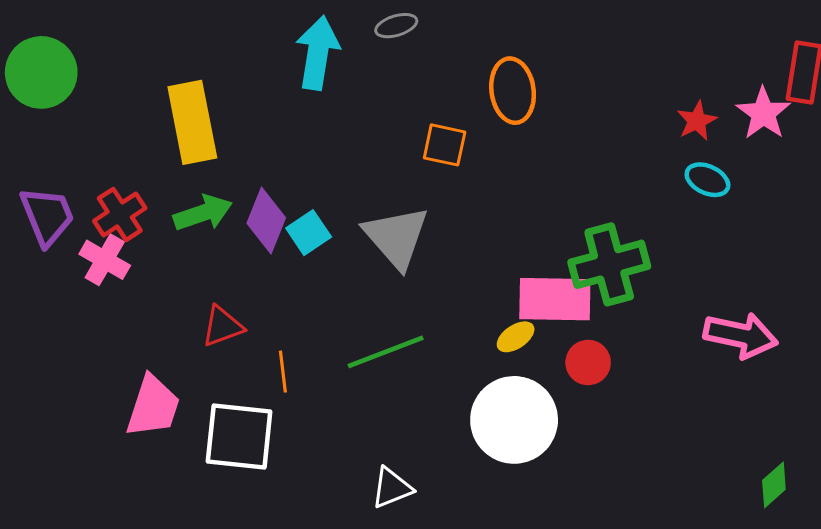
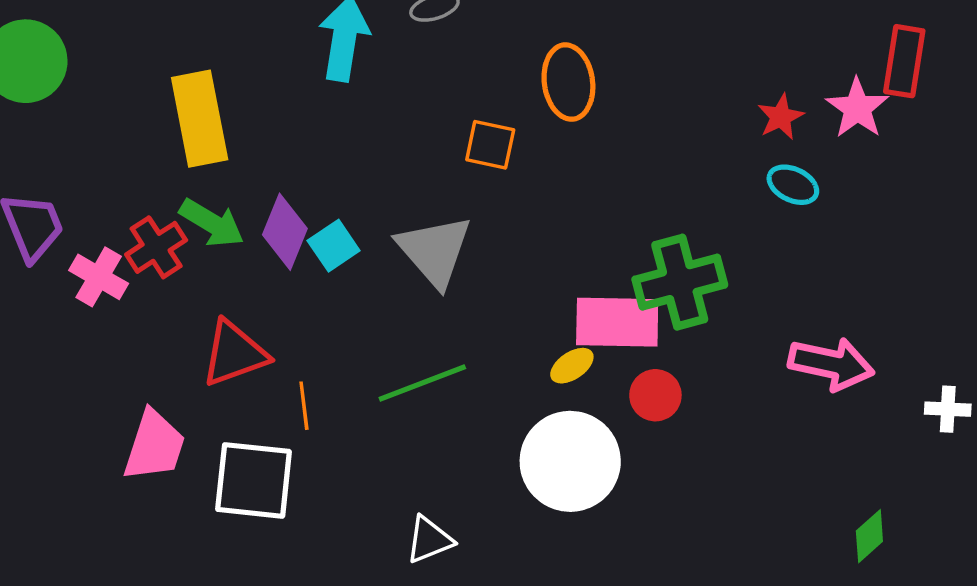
green arrow: (203, 213) -> (212, 223), turned 50
red cross: (120, 214) -> (156, 247), moved
red triangle: (222, 326) -> (234, 353), size x1.4

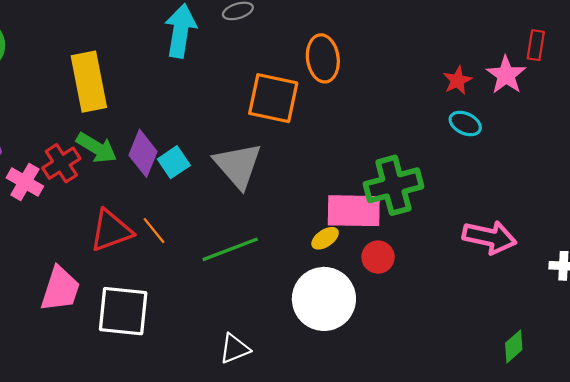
red rectangle: (904, 61) -> (536, 45), size x0.7
orange square: (490, 145) -> (273, 98), size x1.6
orange line: (304, 406) -> (154, 231), moved, turned -32

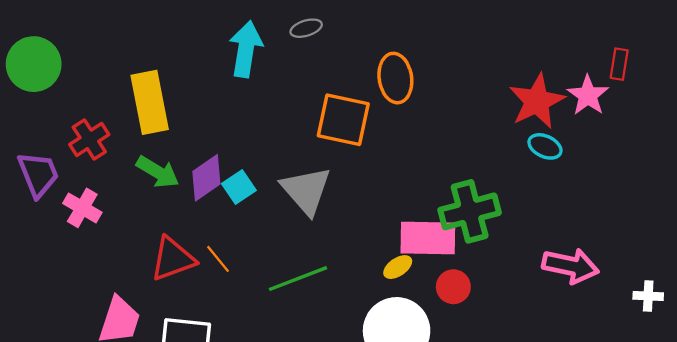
red star: (457, 80) -> (537, 101), size x1.8
purple diamond: (143, 153) -> (206, 178), turned 33
red cross: (61, 163) -> (89, 139), moved

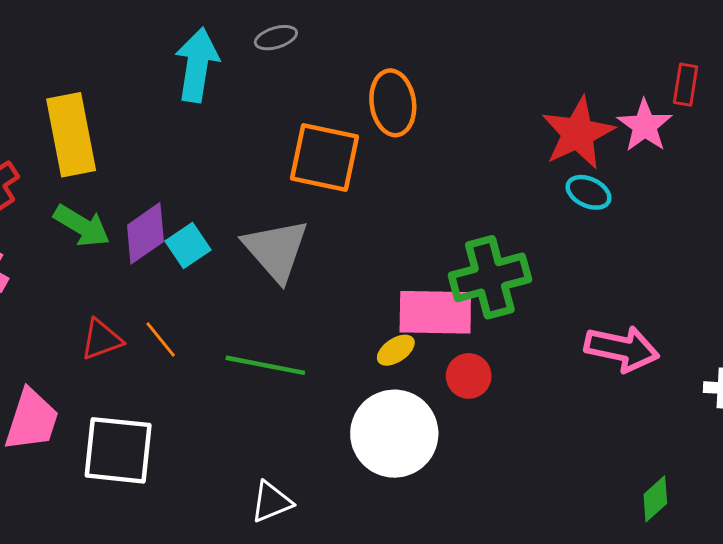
red triangle: (173, 259) -> (101, 340), size x0.7
green line: (298, 279) -> (265, 365), turned 32

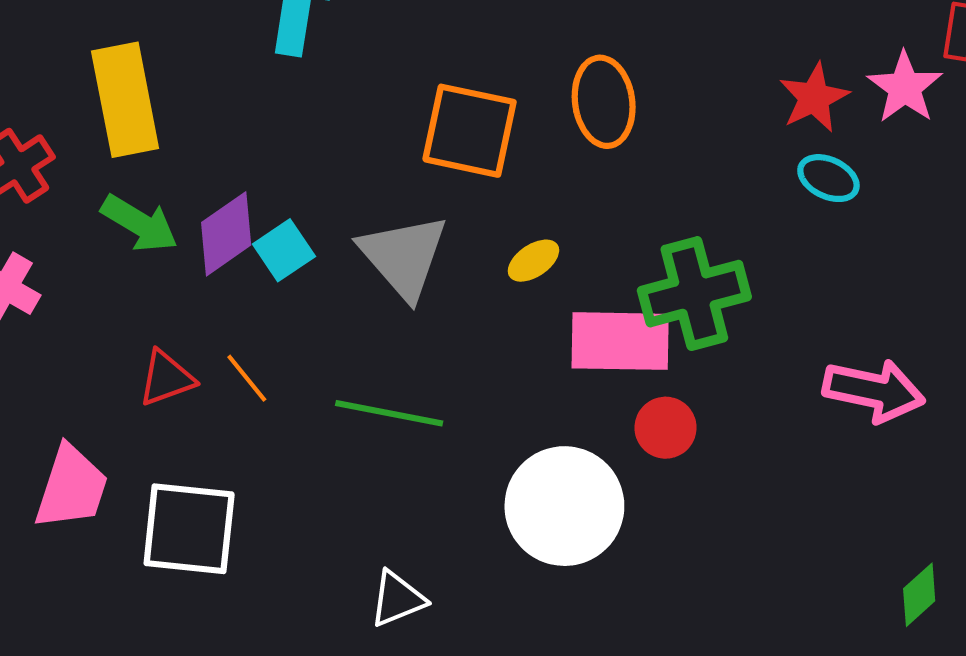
orange ellipse: (393, 103) -> (604, 102), moved
red star: (578, 133) -> (814, 98), size x0.7
yellow ellipse: (396, 350) -> (533, 261), moved

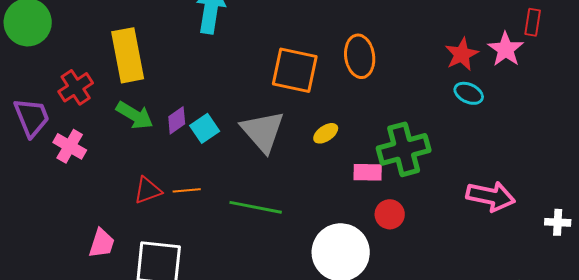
purple diamond: (226, 234) -> (177, 120), size x0.7
pink rectangle: (620, 341) -> (368, 172), size x0.6
orange line: (247, 378) -> (187, 190), turned -56
pink trapezoid: (71, 487) -> (102, 243), size x0.7

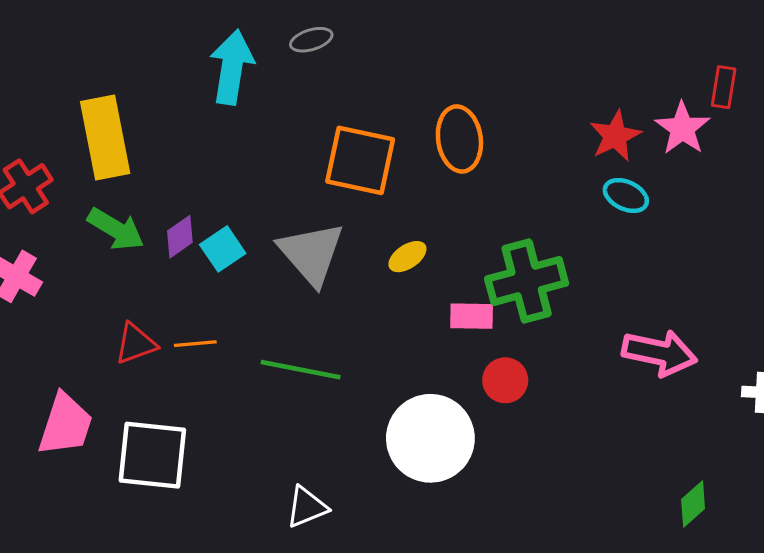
pink trapezoid: (102, 243) -> (65, 425), size x1.4

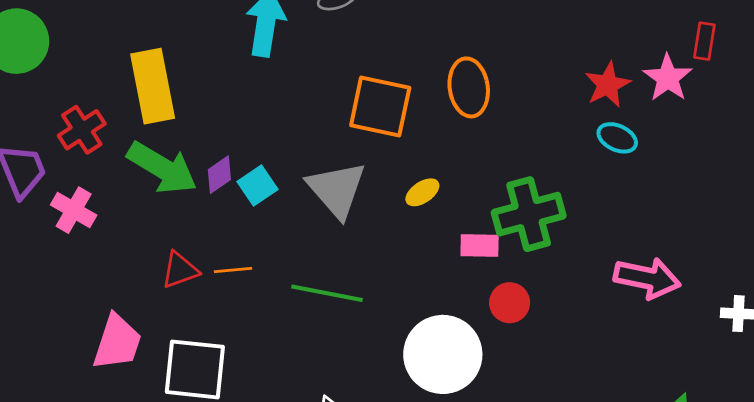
green arrow: (116, 229) -> (162, 168), size x1.4

